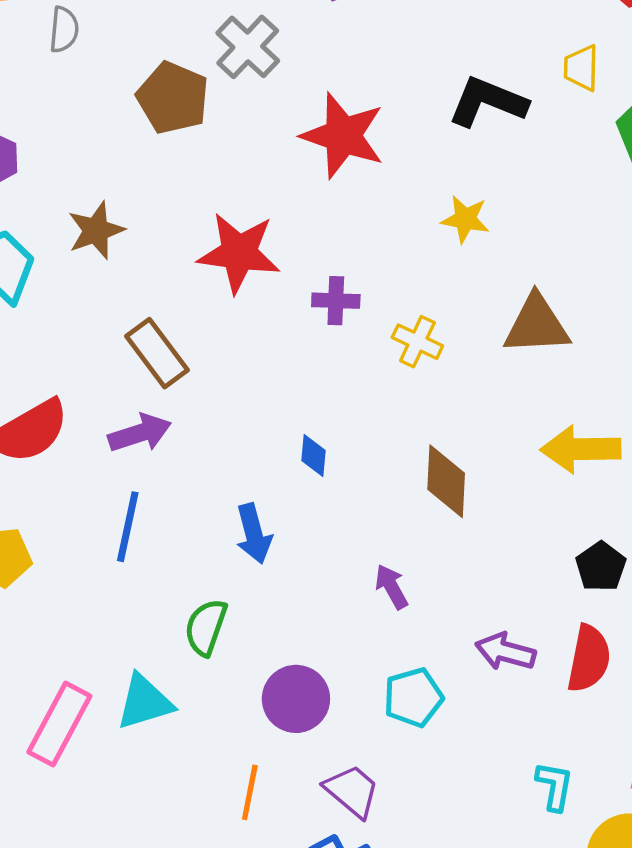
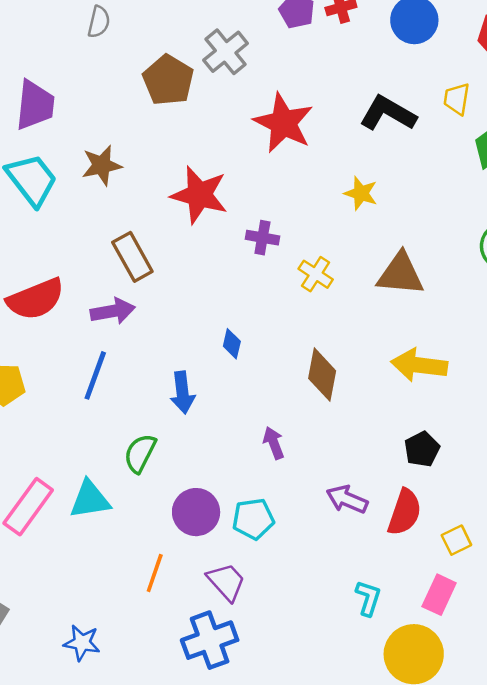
cyan pentagon: (413, 697) -> (253, 519), moved

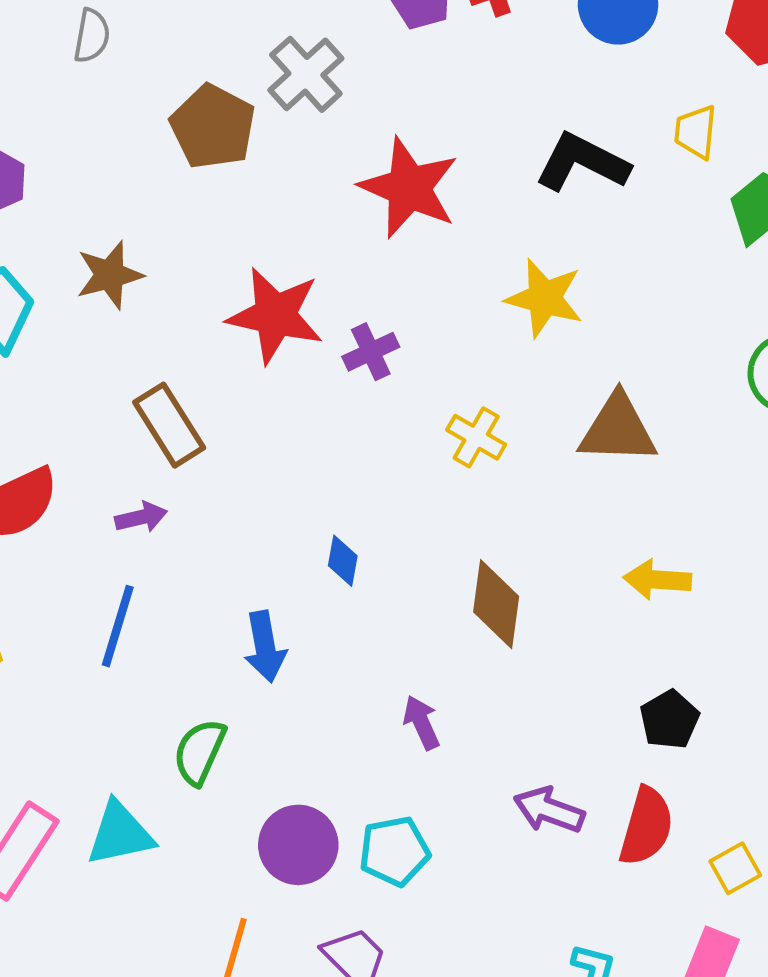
yellow star: (361, 193) -> (545, 298), size x1.4
purple cross: (262, 238) -> (371, 352), moved, turned -32
purple arrow: (113, 311) -> (141, 517), size x0.7
yellow arrow: (419, 365) -> (657, 580), size x0.7

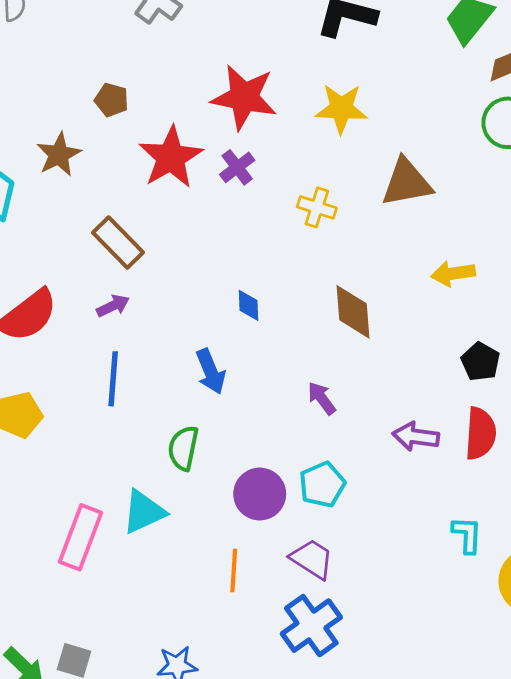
brown pentagon: (213, 127) -> (111, 100), moved, size x0.6
red star: (409, 188) -> (244, 97), moved
red star: (275, 315) -> (171, 157), turned -30

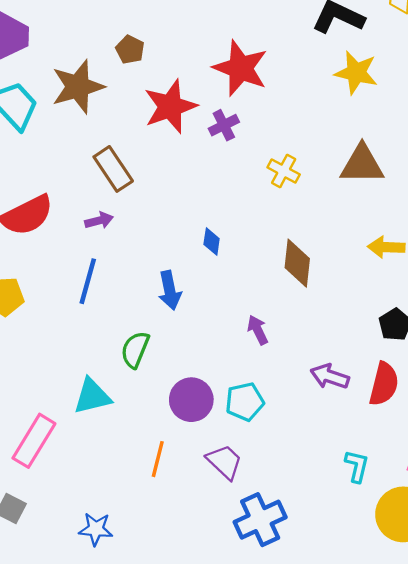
yellow star: (341, 109) -> (356, 73), moved
brown star: (59, 155) -> (78, 87), size x1.4
pink rectangle: (81, 537) -> (34, 441), moved
blue cross: (311, 626) -> (260, 520), moved

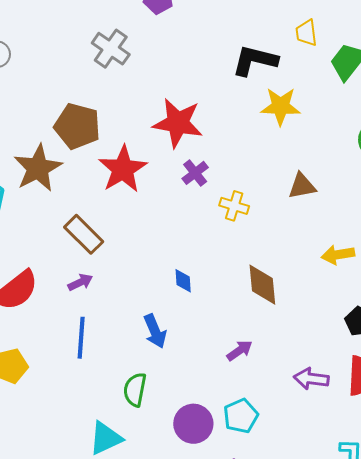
brown pentagon: (130, 50) -> (77, 126), size x1.8
purple cross: (224, 125) -> (195, 173), moved
brown triangle: (362, 164) -> (302, 186), size x0.7
purple arrow: (258, 330) -> (240, 350), turned 92

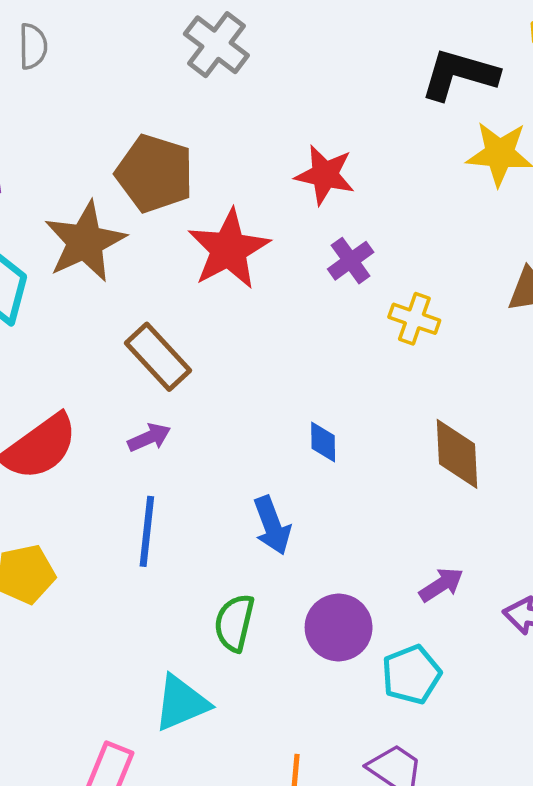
red star: (178, 123) -> (325, 175), size x0.7
purple arrow: (240, 350) -> (441, 585), moved
purple circle: (193, 424) -> (339, 627), moved

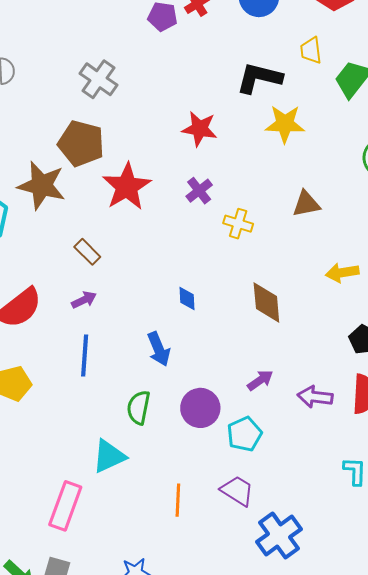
gray cross: (216, 45) -> (98, 79), moved
red star: (325, 175) -> (200, 129), moved
brown star: (85, 242) -> (42, 185), turned -30
brown rectangle: (158, 357) -> (87, 252), size x0.7

